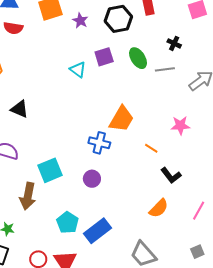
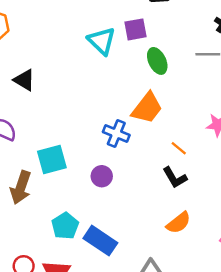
green ellipse: (138, 58) -> (157, 61), moved
cyan triangle: (78, 70) -> (102, 41), size x1.4
black L-shape: (171, 175) -> (175, 178), moved
blue rectangle: (97, 231) -> (100, 241), turned 64

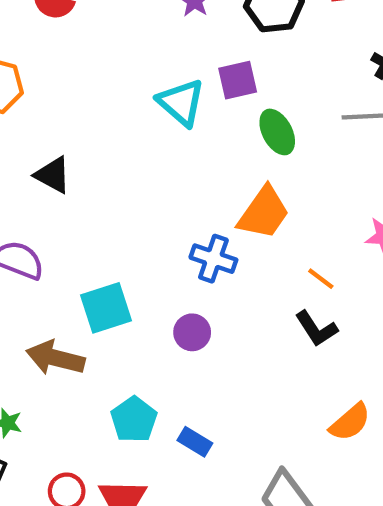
brown arrow: (21, 187) -> (55, 358), turned 88
orange semicircle: (179, 223) -> (350, 422), moved
blue rectangle: (100, 241) -> (195, 442), size x0.6

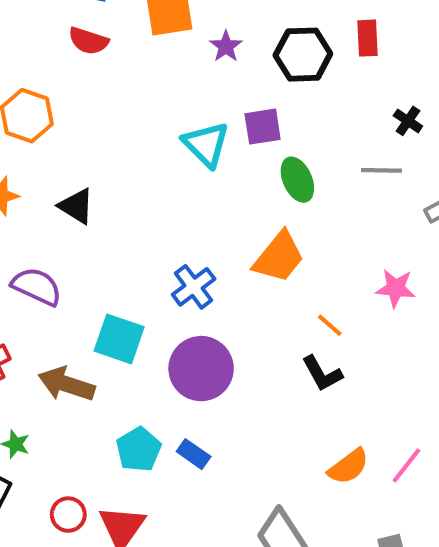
blue cross: (213, 259) -> (194, 287), moved, turned 30
cyan square: (106, 308) -> (119, 339), turned 33
purple circle: (192, 332) -> (201, 369), size x1.8
blue rectangle: (195, 442) -> (194, 454), moved

